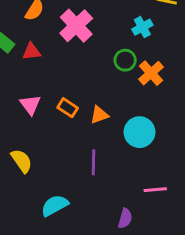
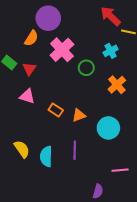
red triangle: (32, 52) -> (29, 69), turned -48
green circle: (125, 60) -> (86, 68), moved
pink triangle: (30, 105) -> (27, 96), moved, turned -35
cyan semicircle: (55, 205) -> (46, 156), moved, turned -60

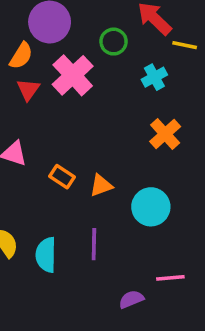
green circle: (86, 68) -> (114, 42), moved
red triangle: (29, 69) -> (28, 90), moved
purple semicircle: (98, 191) -> (131, 299), moved, turned -128

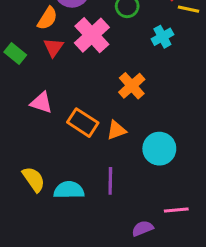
orange cross: (165, 134) -> (132, 86), moved
orange rectangle: (62, 177) -> (83, 123), size x1.4
cyan semicircle: (46, 255) -> (69, 190), turned 88

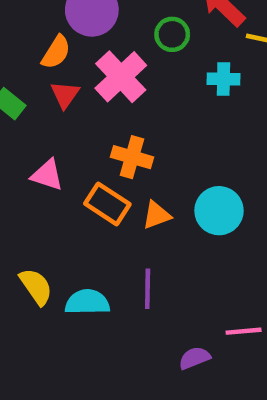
cyan cross: (162, 37) -> (223, 79), turned 30
orange cross: (132, 86) -> (132, 157), moved, turned -32
cyan circle: (159, 149) -> (219, 211), moved

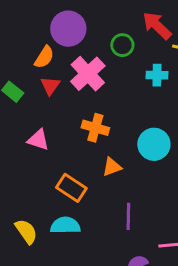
orange rectangle: (107, 204) -> (71, 188), moved
cyan circle: (219, 211) -> (154, 144), moved
yellow semicircle: (36, 287) -> (26, 231), moved
purple line: (148, 289) -> (128, 216), moved

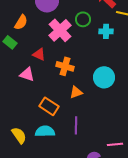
green circle: (122, 45) -> (83, 19), moved
orange semicircle: (44, 57) -> (21, 22), moved
red triangle: (50, 86) -> (39, 54), moved, turned -40
purple line: (128, 216) -> (76, 125), moved

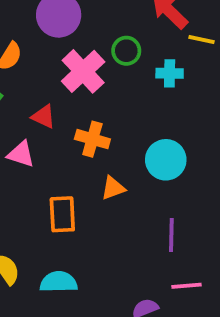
orange rectangle: (49, 106) -> (62, 214), turned 54
purple line: (76, 125) -> (171, 235), moved
cyan semicircle: (45, 131) -> (59, 282), moved

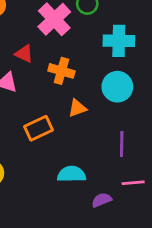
cyan cross: (170, 73) -> (119, 41), moved, size x1.5
orange rectangle: (62, 214) -> (39, 128), turned 68
cyan semicircle: (59, 282) -> (71, 174), moved

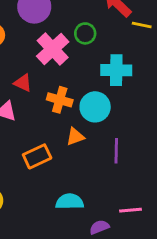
cyan circle: (117, 87) -> (95, 107), moved
purple line: (122, 144) -> (116, 151), moved

